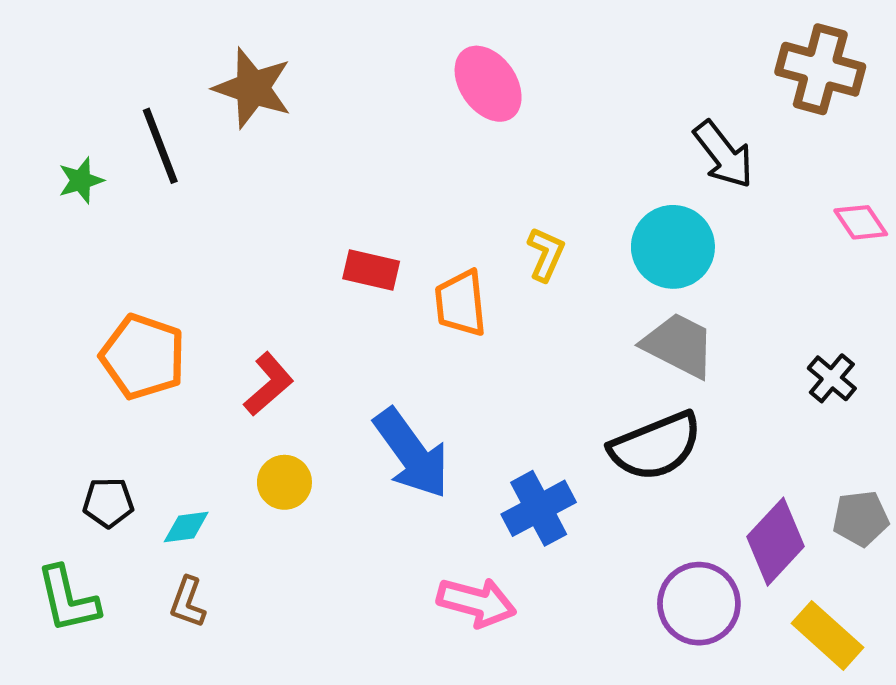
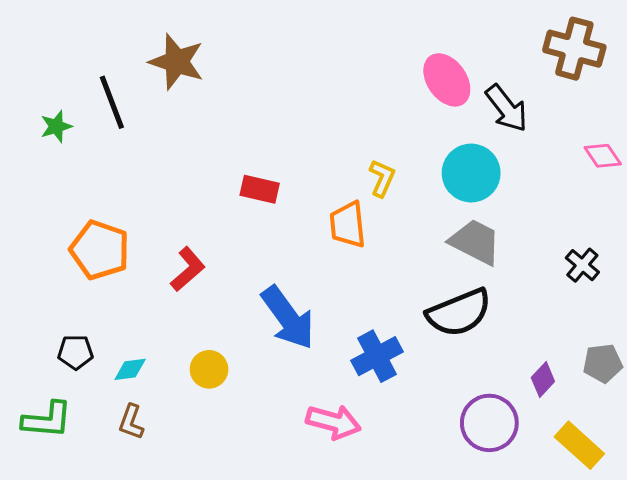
pink ellipse: (488, 84) -> (447, 80), moved
orange trapezoid: (461, 303) -> (348, 225), moved
yellow circle: (284, 482) -> (209, 369), moved
purple diamond: (776, 542) -> (543, 379), size x0.6
green L-shape: (68, 599) -> (47, 420), turned -72

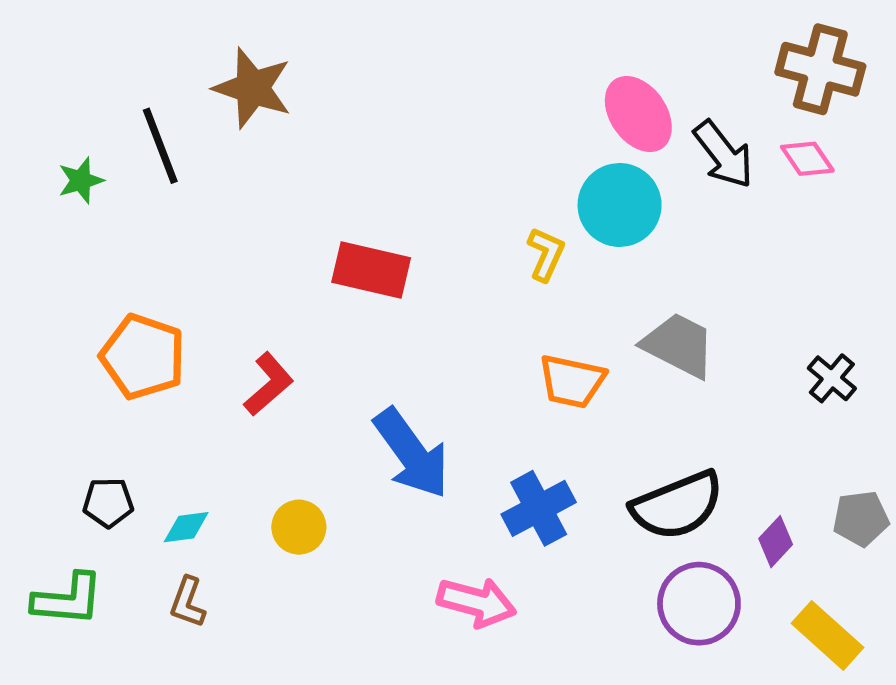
pink diamond: (603, 156) -> (807, 159), moved
cyan circle: (471, 173) -> (620, 205), moved
red rectangle: (260, 189) -> (371, 270), size x1.4
orange trapezoid: (348, 225) -> (572, 381), moved, turned -72
black semicircle: (459, 313) -> (677, 505), moved

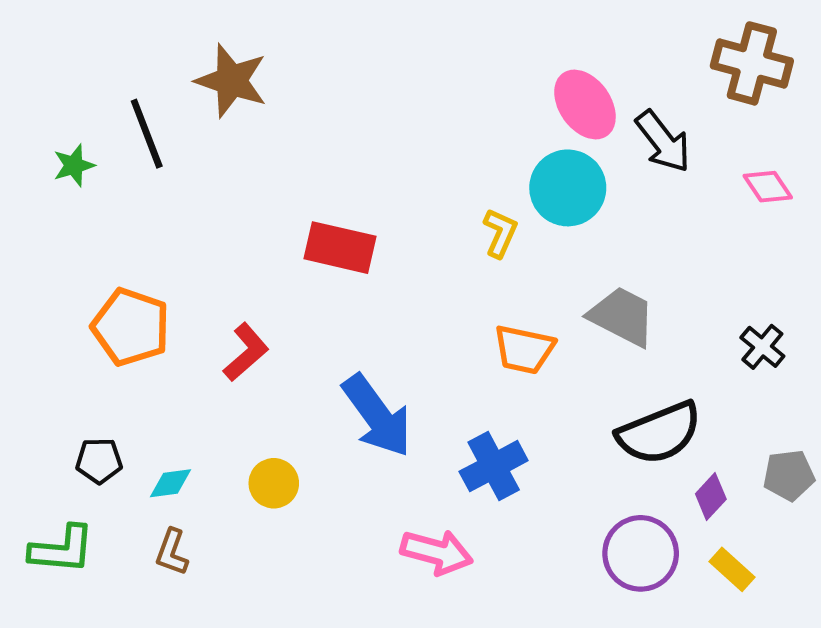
pink diamond: (807, 159) -> (768, 187), moved
black semicircle: (677, 505) -> (659, 433), moved
yellow rectangle: (828, 635) -> (732, 569), moved, size x0.7

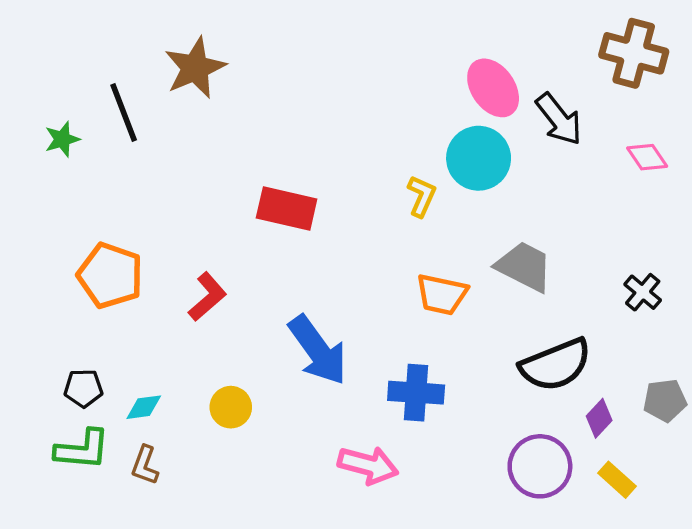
brown star: (231, 81) -> (195, 68), turned 30
blue cross: (494, 466) -> (416, 393), turned 32
green L-shape: (62, 549) -> (82, 450), moved

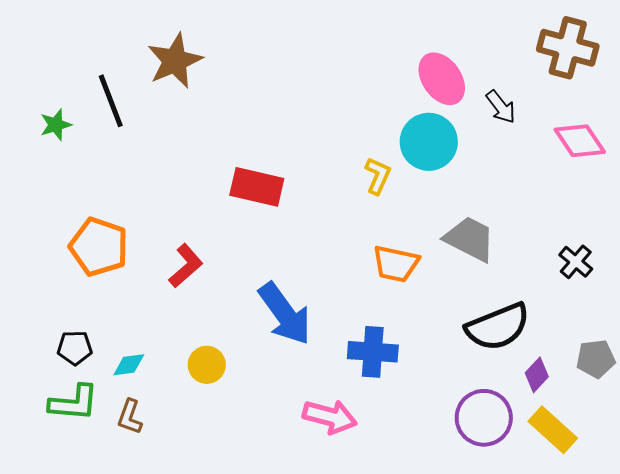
black arrow: (559, 119) -> (501, 107), size x0.7
pink diamond: (647, 157) -> (580, 141), size x1.4
yellow rectangle: (617, 480) -> (553, 430), size x1.4

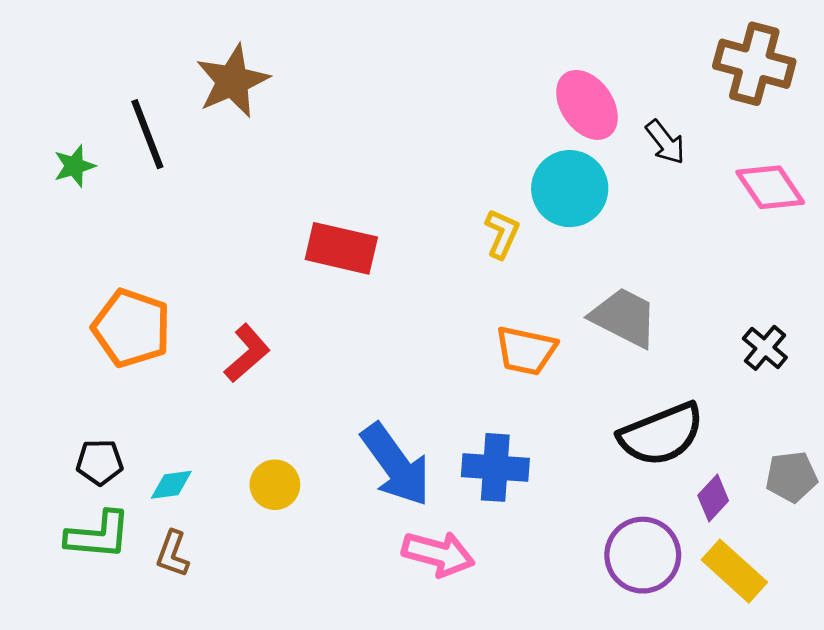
blue arrow: (285, 314) -> (396, 465), moved

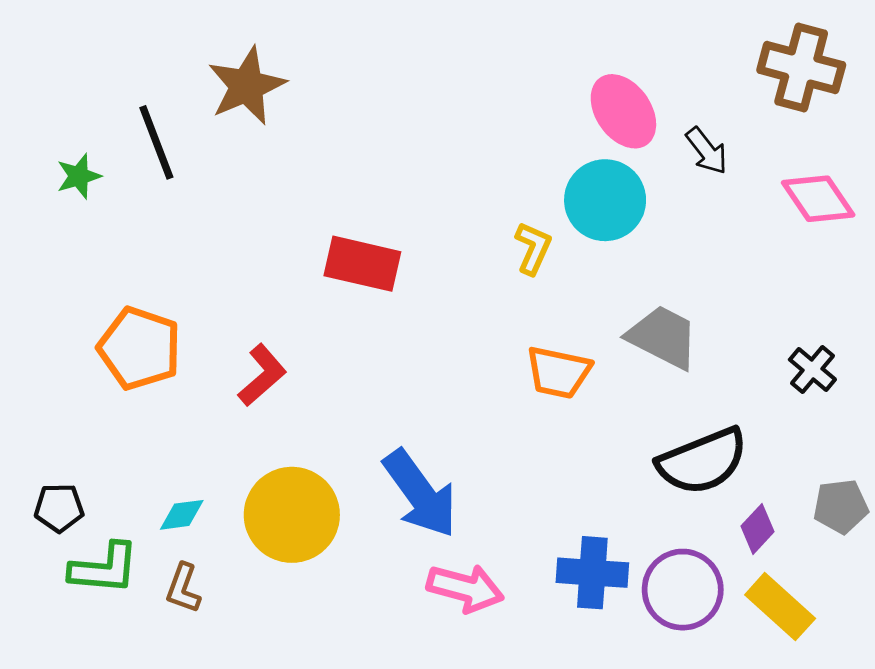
black pentagon: (100, 462) -> (59, 508), moved
blue cross: (495, 467) -> (592, 573), moved
yellow circle: (275, 485) -> (292, 515), size x1.8

